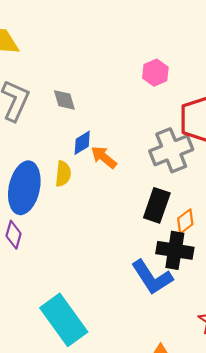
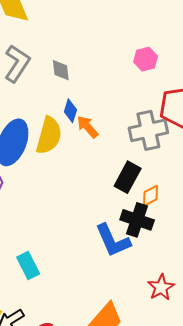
blue diamond: (82, 143) -> (70, 111), turned -50
yellow semicircle: (63, 174) -> (49, 136), size x1.6
cyan rectangle: (64, 320) -> (28, 266), size x0.6

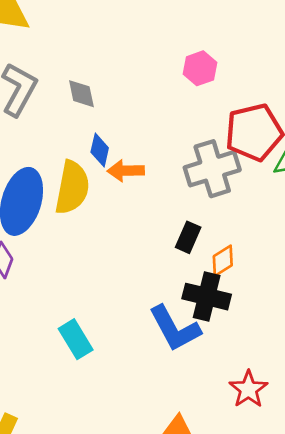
orange arrow: (87, 127) -> (126, 171), turned -45
black rectangle: (128, 177) -> (188, 237), size x0.7
cyan rectangle: (28, 266) -> (76, 339), moved

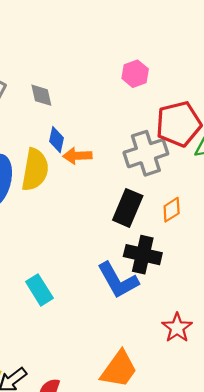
black rectangle: (188, 237) -> (128, 208), size x1.5
orange diamond: (223, 261) -> (172, 210), moved

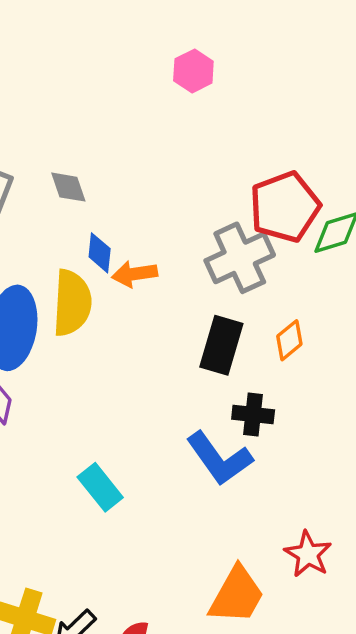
pink hexagon: (135, 74) -> (193, 71), moved
black cross: (143, 255) -> (253, 414), size x0.7
red star: (177, 328) -> (308, 554), moved

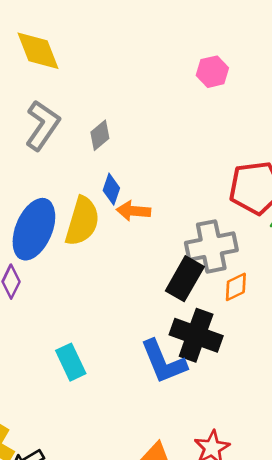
gray diamond: (68, 187) -> (100, 135), turned 56
gray cross: (240, 258) -> (211, 246), moved
black cross: (253, 414) -> (196, 335), size x1.6

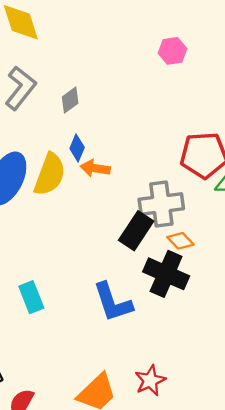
orange diamond: (236, 287) -> (180, 241), turned 68
black cross: (196, 335) -> (166, 274), moved

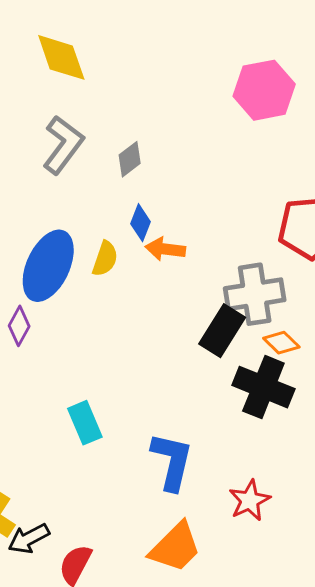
pink hexagon: (172, 51) -> (264, 90), size x1.6
yellow semicircle: (50, 174) -> (105, 259), size x0.6
blue L-shape: (113, 302) -> (172, 461), moved, turned -147
red star: (150, 381) -> (250, 500), moved

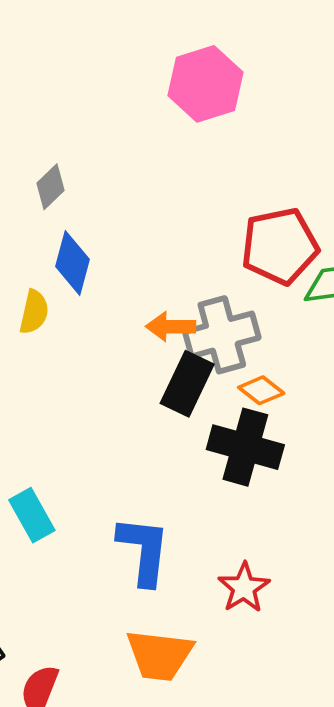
blue diamond: (141, 223) -> (73, 263), size x1.4
orange arrow: (165, 249) -> (171, 327), moved
orange trapezoid: (175, 547) -> (160, 655), turned 58

